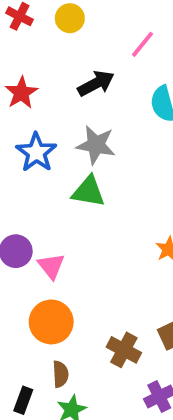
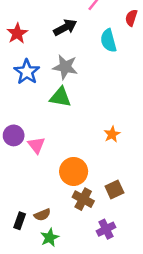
orange circle: (51, 322) -> (74, 171), moved
brown semicircle: (61, 374) -> (42, 215), turned 70
black rectangle: (23, 400) -> (20, 221), moved

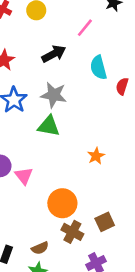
red semicircle: (131, 18) -> (122, 86), moved
orange star: (112, 134) -> (96, 156), moved
brown semicircle: (42, 215) -> (40, 248), moved

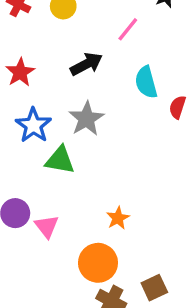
gray star: (54, 95) -> (86, 119), turned 30
green triangle: (49, 126) -> (60, 160), moved
orange star: (96, 156) -> (118, 218), moved

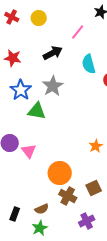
red star: (20, 72) -> (13, 58), turned -30
orange star: (118, 218) -> (96, 146), moved

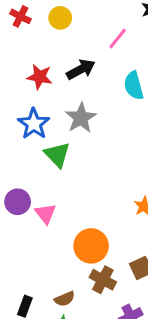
red star: (13, 58) -> (40, 77), moved
green triangle: (37, 111) -> (57, 155), turned 36

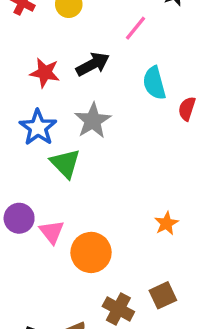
orange circle: (91, 246) -> (91, 252), moved

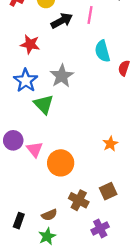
pink line: (136, 28) -> (90, 15), turned -30
black arrow: (93, 64) -> (62, 21), moved

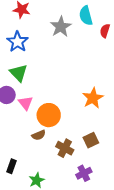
gray star: (62, 76) -> (61, 27), moved
green triangle: (44, 104) -> (19, 73), moved
orange star: (110, 144) -> (93, 98), size x1.5
brown semicircle: (49, 215) -> (39, 135), moved

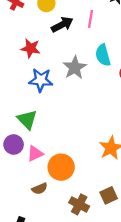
blue star: (18, 42) -> (41, 80), moved, turned -30
pink triangle: (26, 103) -> (35, 154), turned 42
brown semicircle: (39, 135) -> (40, 189), moved

